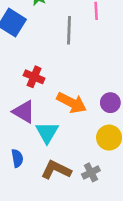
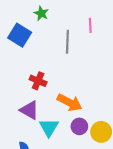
purple circle: (110, 103) -> (79, 126), moved

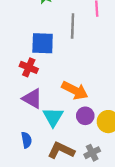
blue square: (20, 35) -> (43, 43), moved, turned -30
red cross: (38, 81) -> (29, 67), moved

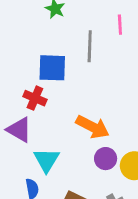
purple triangle: (32, 99) -> (19, 130), moved
cyan triangle: (53, 117) -> (46, 160), moved

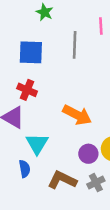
blue square: (52, 68) -> (31, 52), moved
purple circle: (106, 159) -> (88, 154), moved

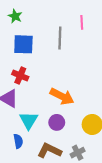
green star: (45, 12) -> (15, 16), moved
purple circle: (88, 154) -> (57, 122), moved

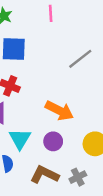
pink line: (82, 22) -> (51, 13), moved
gray line: (60, 38) -> (80, 59), moved, turned 50

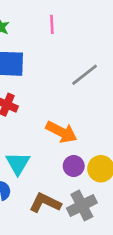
purple circle: (53, 141) -> (74, 166), moved
gray cross: (78, 177) -> (82, 206), size x1.5

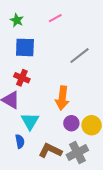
pink line: (52, 24) -> (55, 18), turned 64
orange arrow: (61, 132) -> (62, 98), turned 70

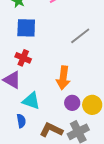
cyan triangle: (30, 121) -> (31, 101), turned -42

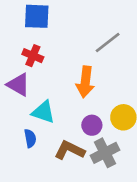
gray line: (80, 36) -> (108, 43), moved
purple circle: (72, 103) -> (92, 125), moved

